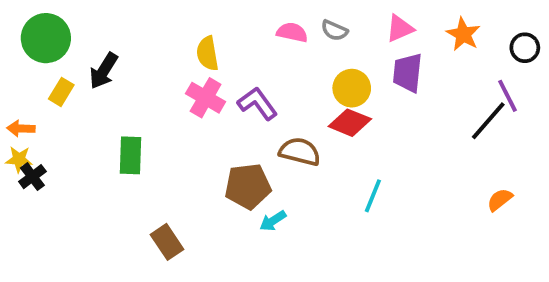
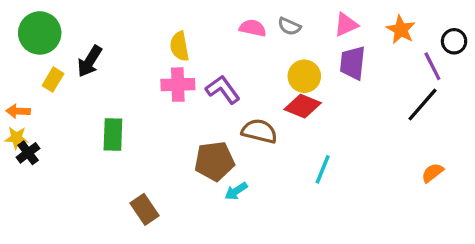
purple line: (508, 96) -> (432, 66), moved
pink cross: (206, 98) -> (178, 85), turned -32

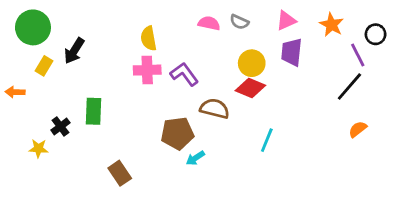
yellow star: (16, 138) -> (38, 148), moved
black cross: (28, 153) -> (60, 126), moved
orange semicircle: (432, 173) -> (358, 129), moved

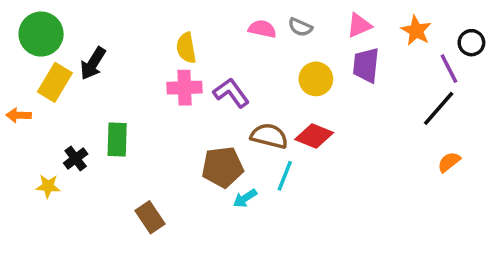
yellow rectangle: (44, 66) -> (55, 82), size x1.5
red diamond: (250, 88) -> (314, 136), moved
cyan line: (267, 140) -> (285, 176), moved

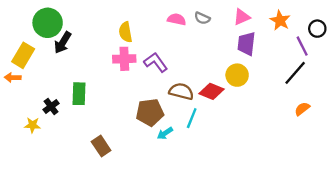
green circle: (41, 34) -> (48, 23), moved
yellow circle: (316, 79) -> (237, 75), moved
yellow rectangle: (55, 82) -> (23, 55), moved

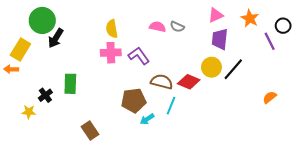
gray semicircle: (202, 18) -> (177, 27), moved
pink semicircle: (177, 19) -> (157, 27), moved
black line: (295, 73) -> (233, 69), moved

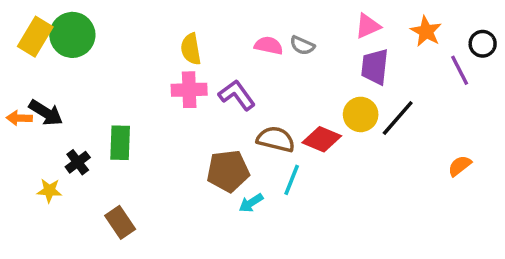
black arrow: (56, 38) -> (46, 113), moved, turned -90
yellow rectangle: (20, 50) -> (35, 37), moved
brown rectangle: (90, 131) -> (120, 222), moved

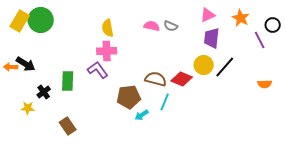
purple L-shape: (237, 95) -> (98, 70), moved
orange semicircle: (460, 166) -> (265, 84), moved, turned -144

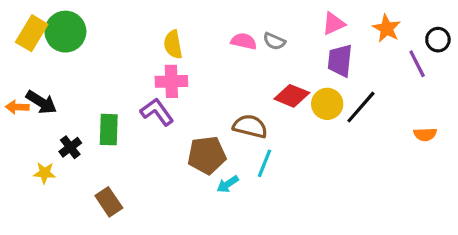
red diamond: (182, 79) -> (292, 96), moved

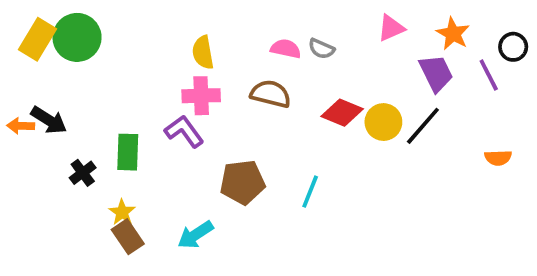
purple trapezoid: (340, 60) -> (436, 73), moved, turned 148
brown semicircle: (250, 126) -> (271, 94), moved
yellow star: (45, 173) -> (122, 212), moved, turned 30
cyan arrow: (228, 184) -> (195, 235), moved, size x1.4

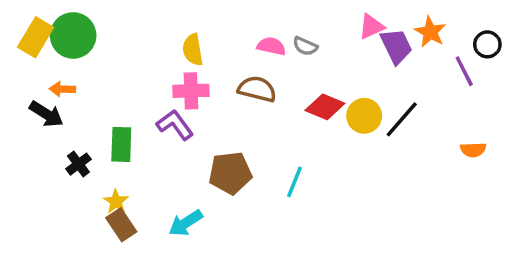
purple trapezoid: (436, 73) -> (396, 46), moved
orange arrow: (21, 126) -> (62, 89), moved

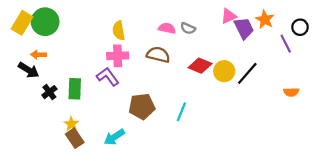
black cross: (78, 164) -> (49, 92), moved

